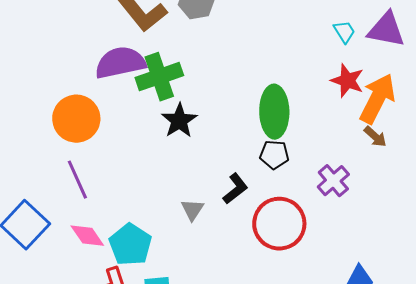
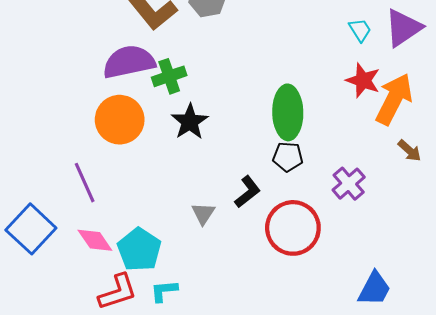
purple triangle: (386, 30) -> (403, 28), turned -45
green cross: (159, 77) -> (169, 76), size x0.7
orange circle: (76, 119) -> (120, 120), moved
brown arrow: (375, 137) -> (409, 151), moved

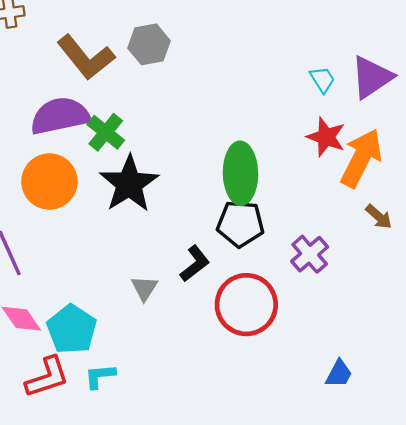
green cross: (169, 76) -> (106, 132), turned -32
black star: (190, 122) -> (129, 184), size x1.4
black pentagon: (288, 157) -> (240, 224), size x1.4
blue trapezoid: (374, 289) -> (339, 374), size x0.7

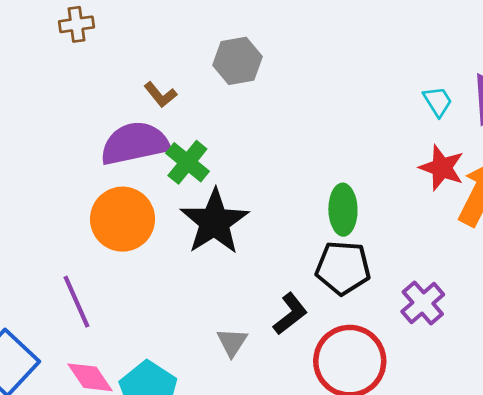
brown L-shape: (86, 57) -> (160, 95), moved, size x0.5
green ellipse: (240, 173) -> (343, 210), size x0.7

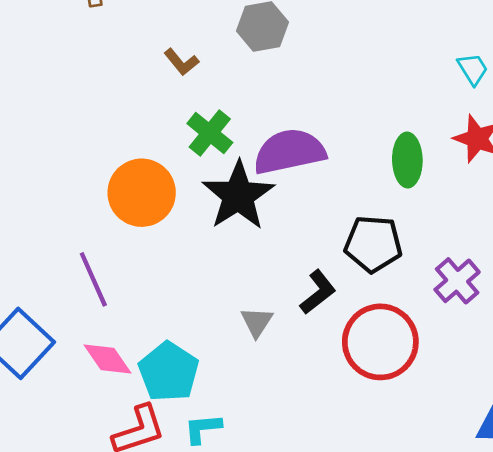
purple semicircle: (135, 143) -> (289, 151), moved
green ellipse: (343, 210) -> (407, 160), moved

